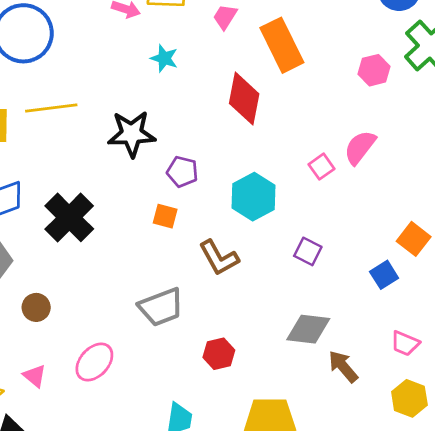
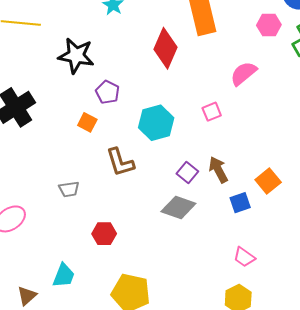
pink hexagon: (374, 70) -> (269, 25), moved
pink semicircle: (360, 147) -> (243, 73), moved
gray trapezoid: (161, 307) -> (69, 189), size x0.6
gray diamond: (308, 329) -> (178, 208), moved
brown arrow: (343, 367) -> (218, 170), moved

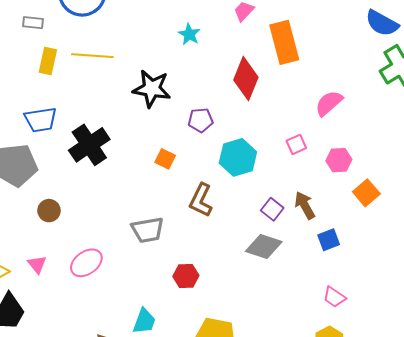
pink hexagon: (269, 25) -> (339, 160), moved
purple pentagon: (108, 92) -> (201, 120), moved, turned -30
brown L-shape: (120, 162) -> (201, 200), turned 44
orange square: (268, 181) -> (366, 193), moved
gray trapezoid: (69, 189) -> (148, 230), size x1.5

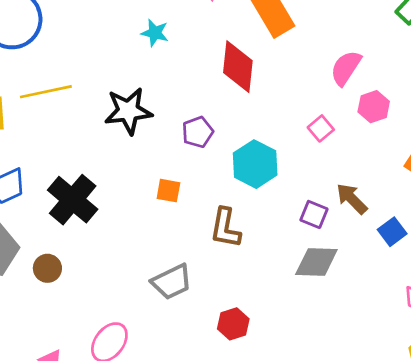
pink hexagon: (339, 160) -> (374, 107), moved
brown circle: (49, 211) -> (47, 268), moved

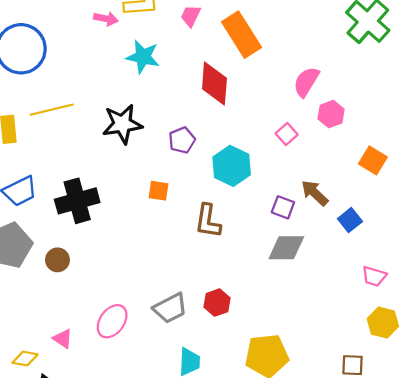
cyan star: (155, 33) -> (143, 57), size x1.4
black cross: (73, 200) -> (77, 201), turned 36
gray trapezoid: (172, 282) -> (170, 308), moved

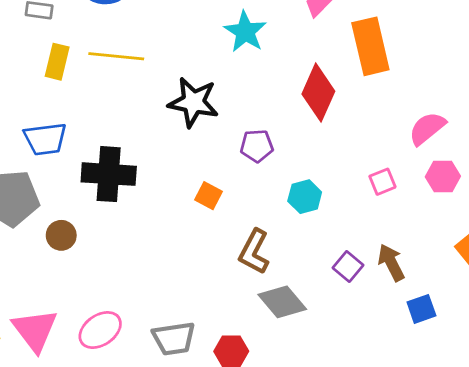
cyan hexagon: (232, 166) -> (305, 197), size x0.7
gray diamond: (286, 248) -> (282, 302), moved, turned 30
pink triangle: (63, 339) -> (35, 330), size x1.8

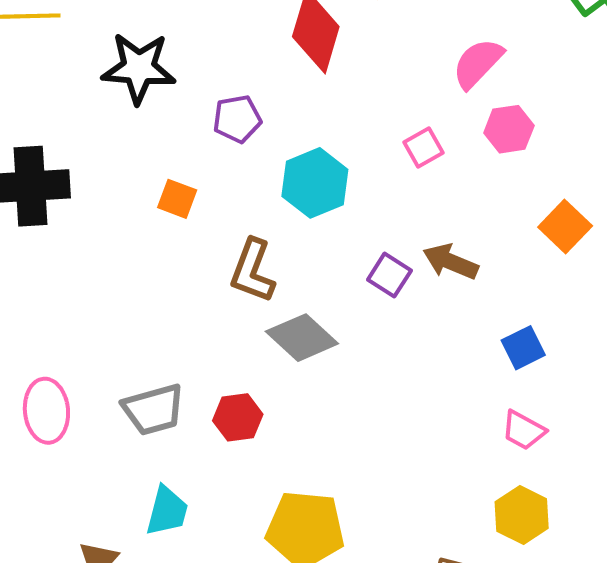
cyan hexagon: (305, 197) -> (315, 183), size x1.4
brown arrow: (391, 263) -> (451, 262), turned -33
blue square: (421, 309) -> (523, 348), moved
pink ellipse: (100, 330) -> (46, 411), turned -54

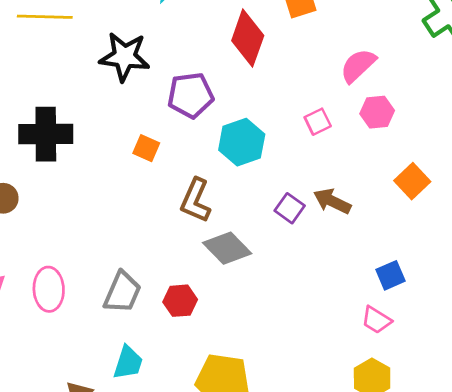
purple pentagon: (237, 119) -> (191, 95), size x1.4
blue square: (523, 348) -> (390, 275), moved
gray trapezoid: (153, 410) -> (122, 292), turned -54

